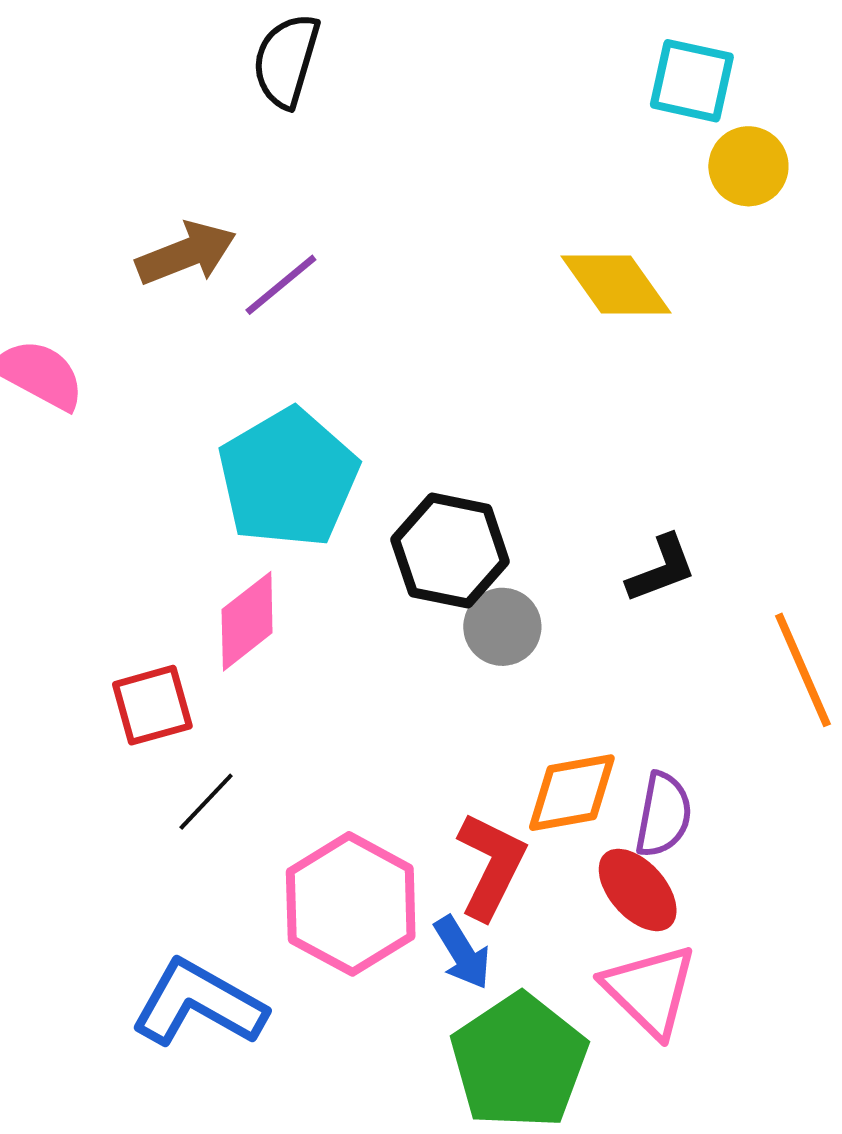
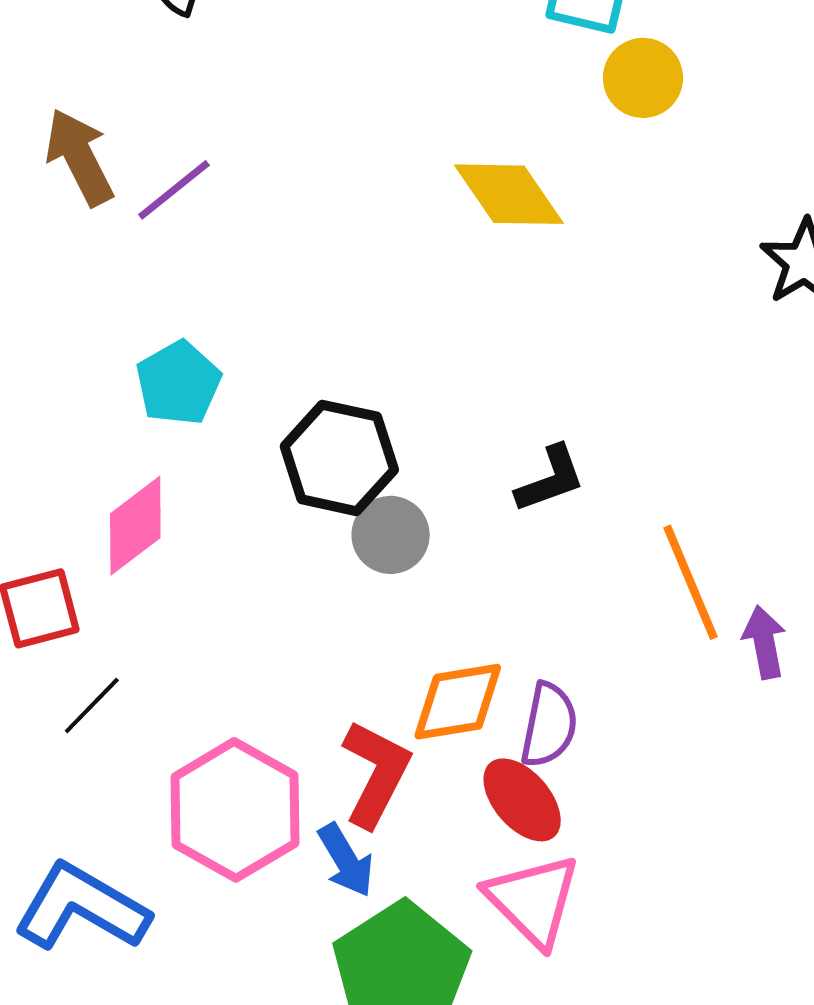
brown arrow: (186, 253) -> (80, 157), turned -96
cyan pentagon: (288, 478) -> (178, 383), size x0.6

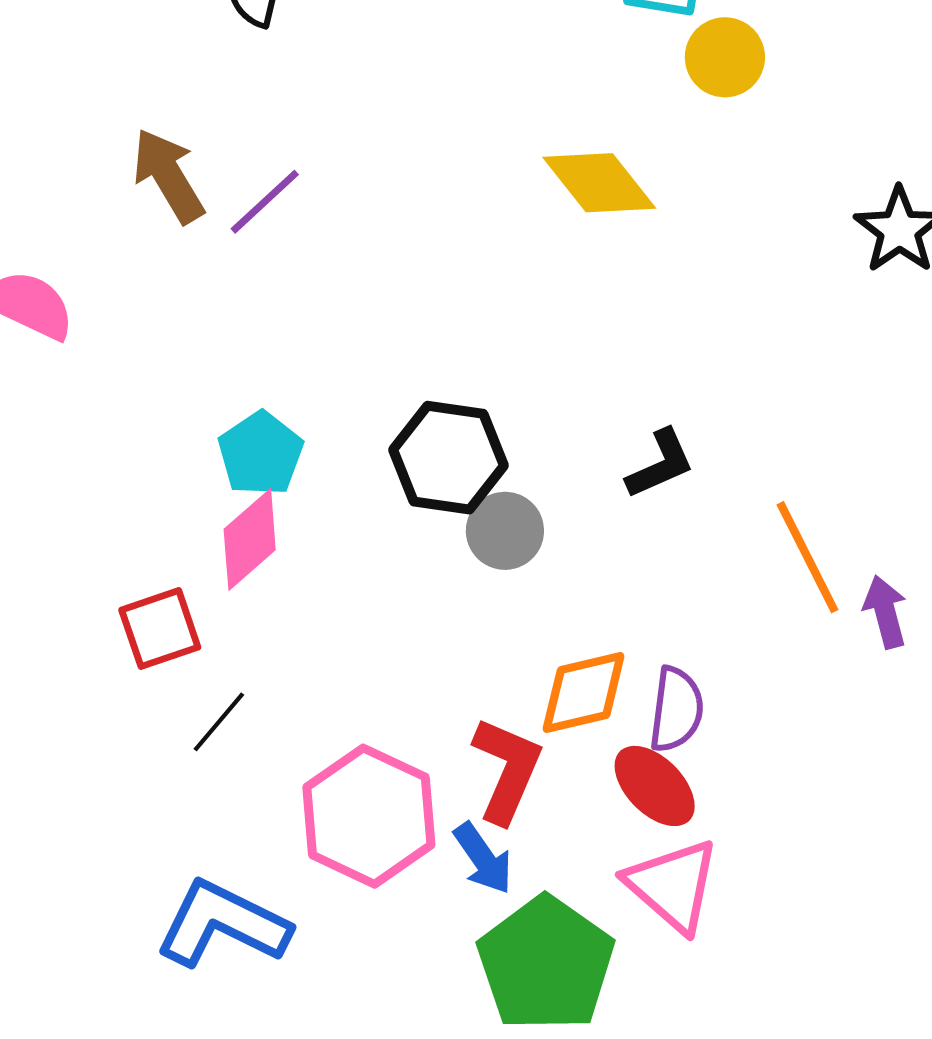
cyan pentagon: (178, 383) -> (261, 454), moved

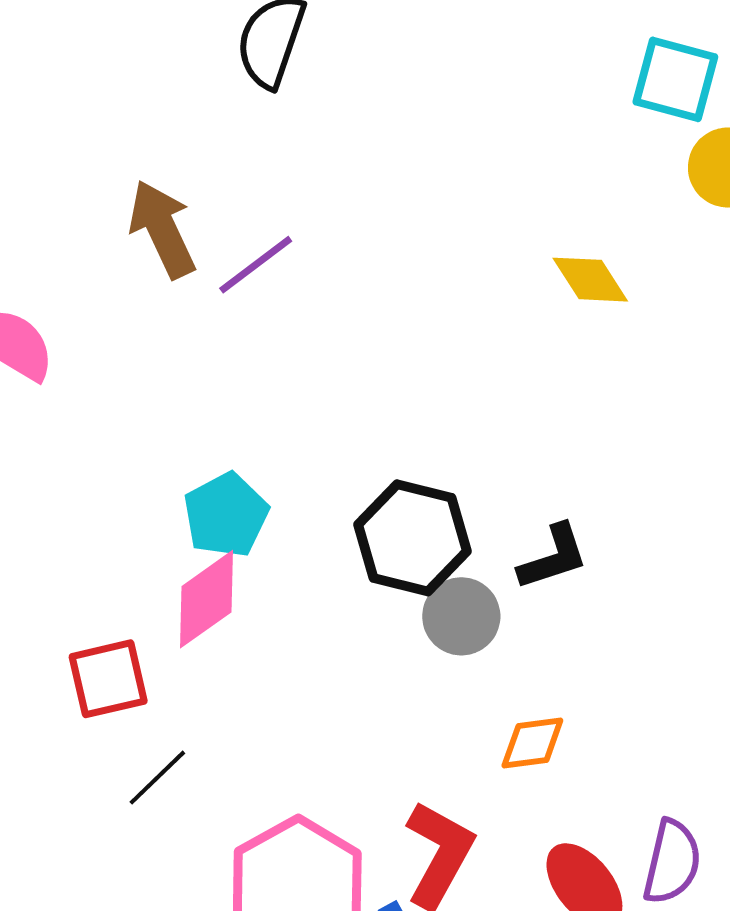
yellow diamond: (599, 183) -> (590, 280), size x0.7
black L-shape: (660, 464) -> (553, 557), moved
orange diamond: (584, 692) -> (532, 743), moved, size x0.7
purple semicircle: (676, 709) -> (672, 862), moved

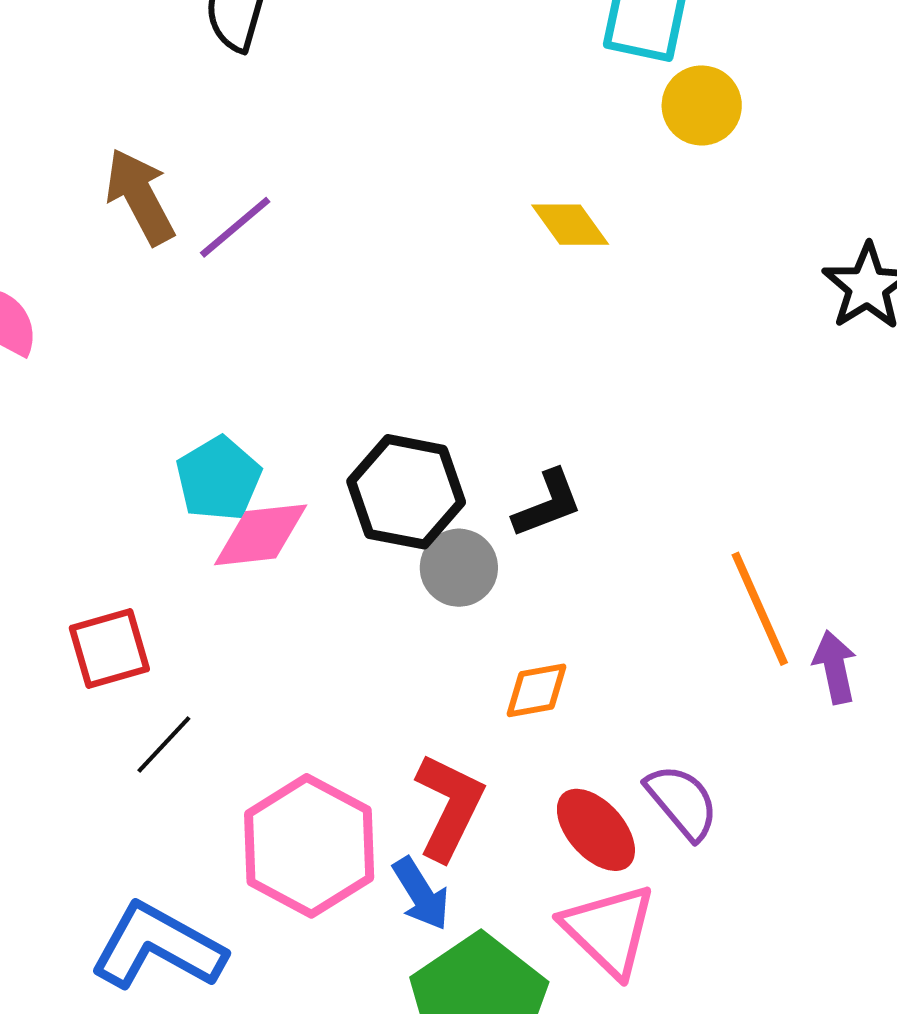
pink diamond: (207, 599) -> (261, 535), moved, turned 32
purple semicircle: (672, 862) -> (682, 802), turned -50

